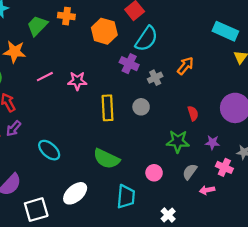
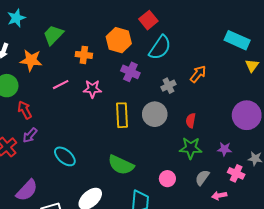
orange cross: (66, 16) -> (84, 55), moved
purple cross: (129, 64) -> (130, 72), moved
gray circle: (141, 107) -> (155, 114), size x1.5
red semicircle: (193, 113) -> (191, 121), moved, turned -152

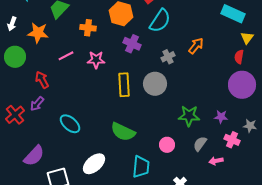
red arrow: (25, 110) -> (42, 80), moved
red semicircle: (191, 121) -> (239, 57), moved

